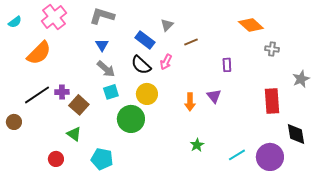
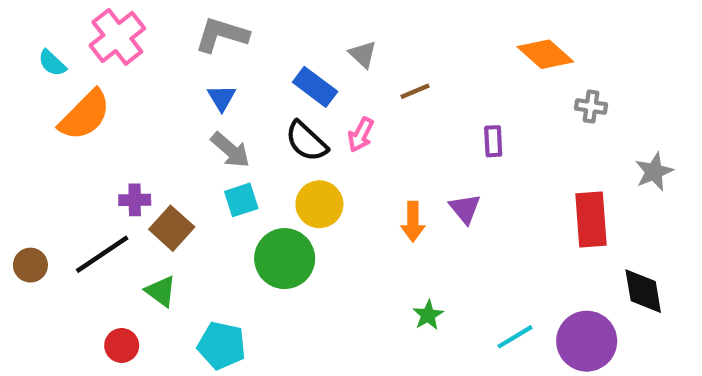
cyan semicircle: (15, 22) -> (52, 63), moved, turned 80
gray triangle: (167, 25) -> (363, 54), turned -32
black line: (37, 95) -> (102, 254), moved

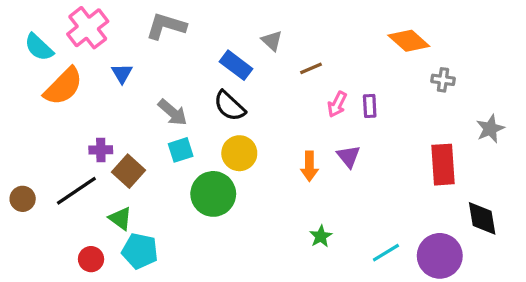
cyan semicircle: (52, 63) -> (39, 47), size x1.4
blue triangle: (222, 98) -> (122, 73), moved
pink arrow: (361, 135) -> (337, 104), moved
cyan pentagon: (222, 345) -> (140, 251), moved

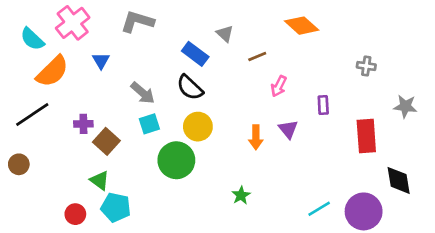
orange diamond: (409, 41) -> (302, 26), moved
purple rectangle: (370, 106) -> (323, 105), moved
gray star: (490, 129) -> (405, 106), turned 30
black line: (76, 191) -> (32, 114), moved
green star: (321, 236) -> (241, 195), moved

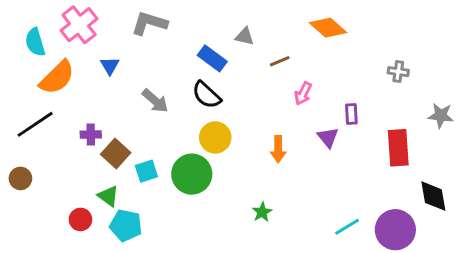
gray triangle: (225, 34) -> (244, 36), turned -30
cyan semicircle: (32, 39) -> (35, 42), turned 30
cyan square: (149, 124) -> (146, 171), moved
purple triangle: (288, 129) -> (328, 137), moved
red circle: (75, 214) -> (80, 219), moved

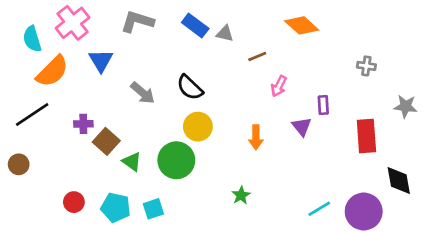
blue rectangle: (212, 58) -> (195, 25), moved
blue triangle: (110, 66) -> (101, 61), size x1.4
cyan square: (146, 171) -> (153, 209), moved
green triangle: (108, 196) -> (132, 162), moved

